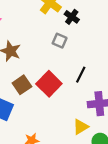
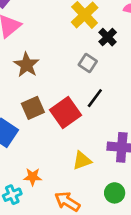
black line: (81, 75) -> (95, 98), moved
yellow triangle: (81, 127) -> (82, 161), moved

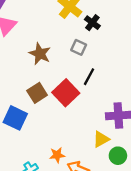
brown star: (27, 65) -> (40, 54), moved
yellow triangle: (82, 161) -> (101, 139), moved
orange star: (33, 177) -> (57, 155), moved

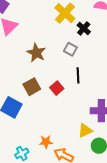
black line: (89, 77) -> (78, 75), turned -35
red square: (66, 93) -> (57, 88), size x0.6

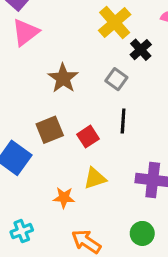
yellow triangle: (85, 130) -> (95, 178), moved
orange star: (46, 142) -> (64, 198), moved

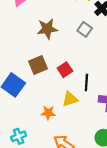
brown star: (63, 78) -> (47, 29), turned 30
black line: (123, 121) -> (86, 83), moved

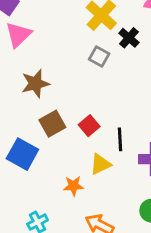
brown star: (47, 29) -> (35, 84), moved
gray square: (85, 29) -> (99, 57), moved

